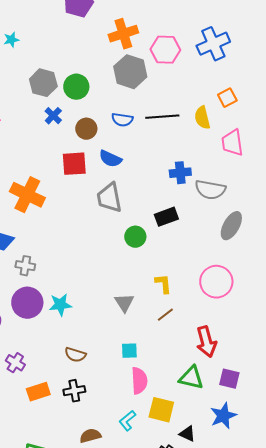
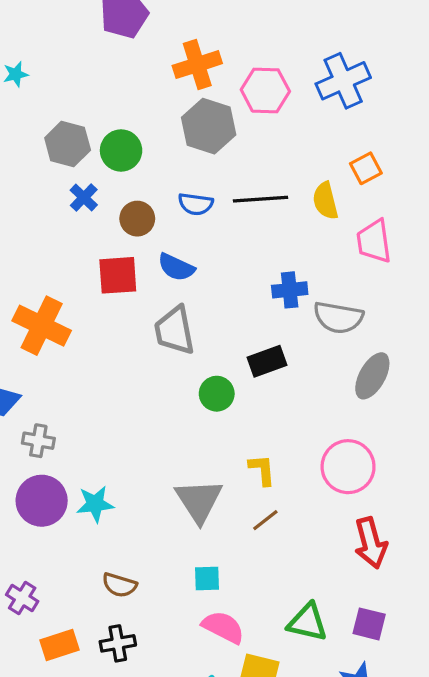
gray triangle: (124, 303) -> (199, 501), size x1.5
red arrow: (206, 342) -> (371, 543), moved
pink semicircle: (139, 381) -> (223, 627), turned -60

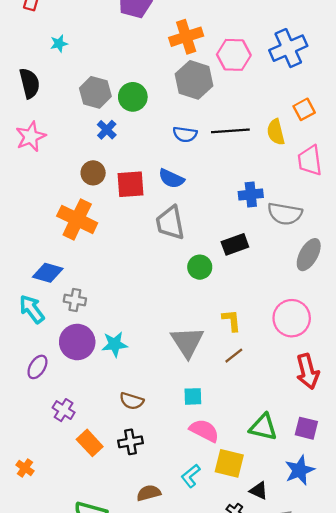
brown circle: (137, 219) -> (93, 173), moved
orange rectangle: (59, 645) -> (90, 443), turned 65

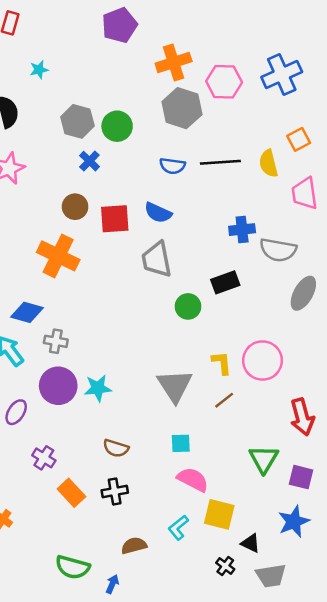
pink circle: (292, 318) -> (262, 361), moved
green triangle: (263, 427) -> (264, 459), moved, turned 48

